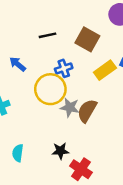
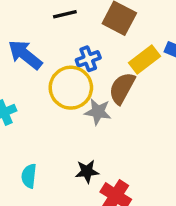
blue arrow: (18, 64) -> (25, 55), size x1.5
brown semicircle: (87, 111) -> (122, 88), moved

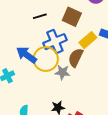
blue arrow: (25, 55) -> (27, 55), moved
blue cross: (88, 59) -> (55, 42), size x1.6

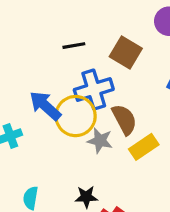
yellow rectangle: (88, 40) -> (144, 147), moved
brown semicircle: (76, 58) -> (124, 119), turned 120

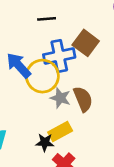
brown square: (126, 53) -> (86, 43), moved
brown semicircle: (124, 119) -> (83, 99), moved
yellow rectangle: (144, 147) -> (60, 132), moved

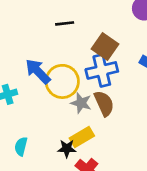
blue cross: (59, 56) -> (102, 70), moved

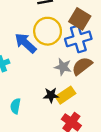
yellow circle: (62, 81) -> (48, 31), moved
brown semicircle: (104, 103) -> (82, 66), turned -100
black star: (67, 149) -> (51, 95), moved

